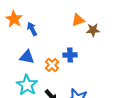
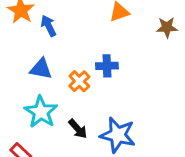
brown star: (93, 30) -> (167, 27), moved

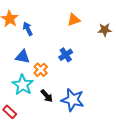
blue cross: (107, 66) -> (66, 55), turned -32
orange cross: (79, 81) -> (41, 70), moved

